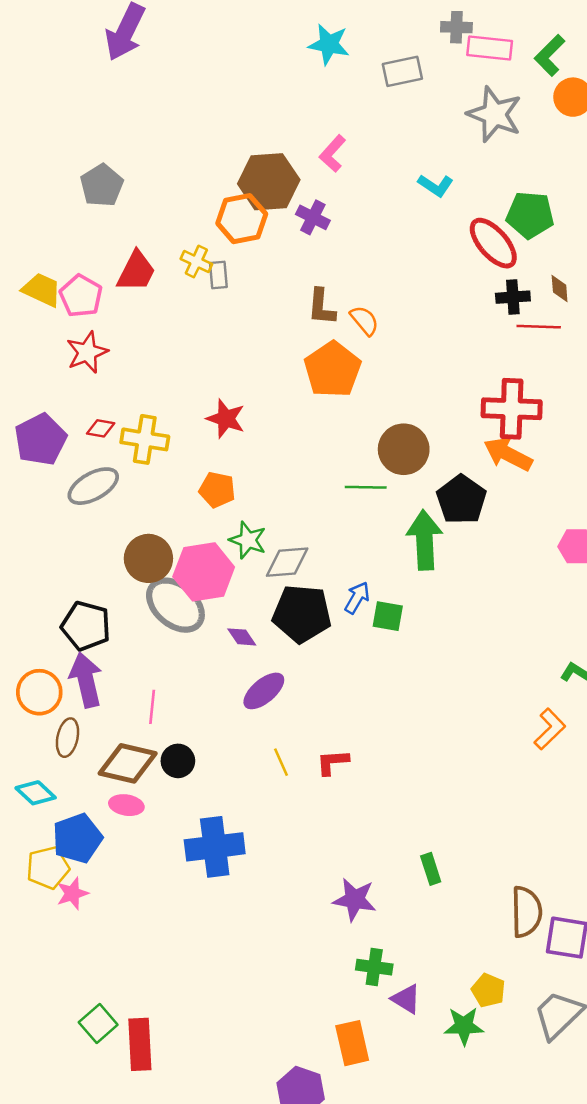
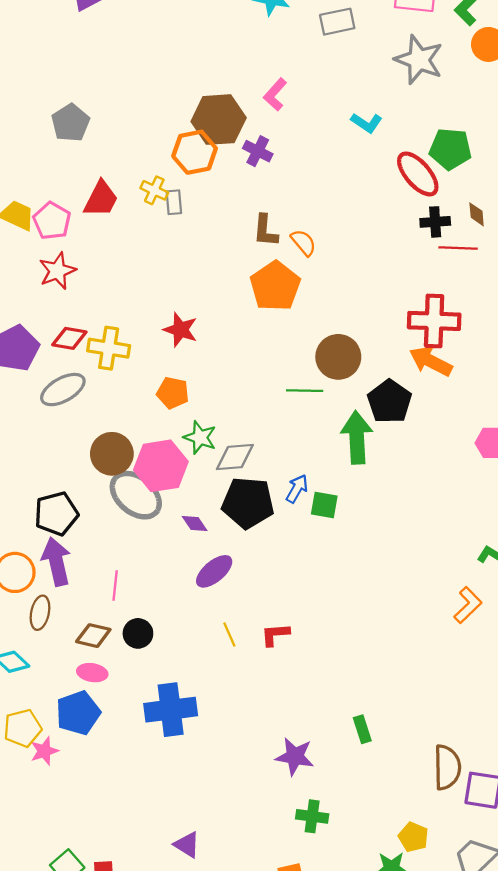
red diamond: (101, 428) -> (69, 338), size x1.4
black pentagon: (86, 626) -> (56, 514), turned -30
brown diamond: (128, 763) -> (93, 636), size x0.7
blue pentagon: (77, 838) -> (78, 713), moved
purple triangle: (406, 999) -> (187, 845), moved

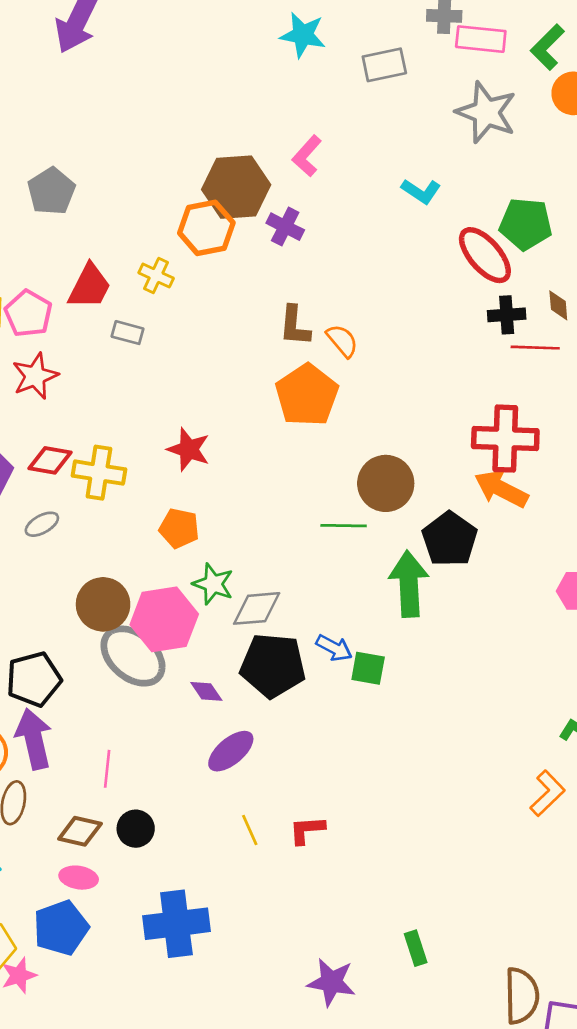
gray rectangle: (174, 202) -> (128, 333), moved, turned -70
gray ellipse: (63, 390) -> (42, 524), size x0.6
blue arrow: (297, 489) -> (334, 648), turned 88

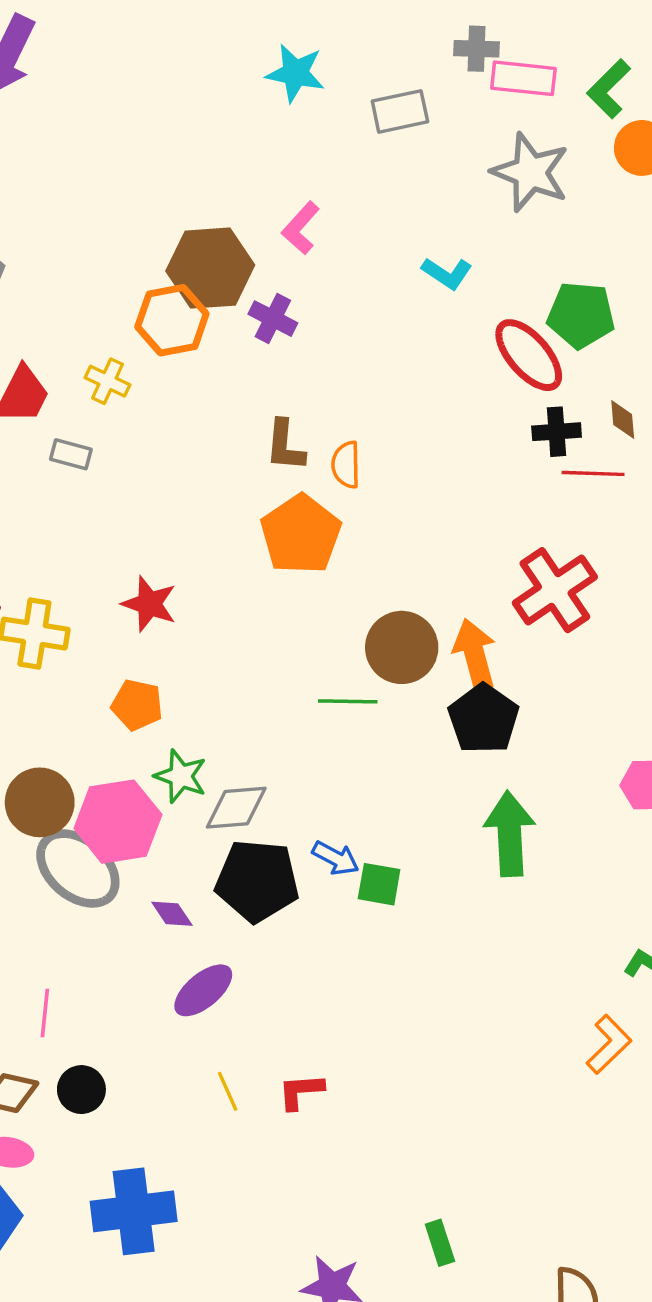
orange semicircle: (342, 341) -> (346, 465), turned -141
red cross: (505, 439) -> (555, 590), turned -36
orange arrow: (501, 489) -> (475, 654), moved, turned 48
green arrow: (409, 584) -> (510, 834), moved

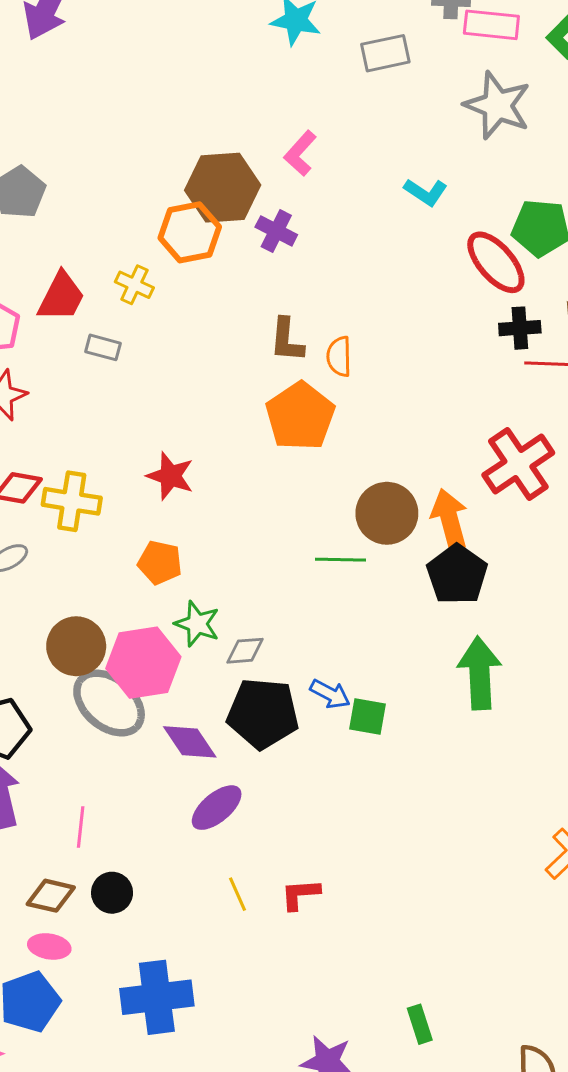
gray diamond: (236, 808) -> (245, 651), size x0.7
purple diamond: (172, 914) -> (190, 742), size x1.5

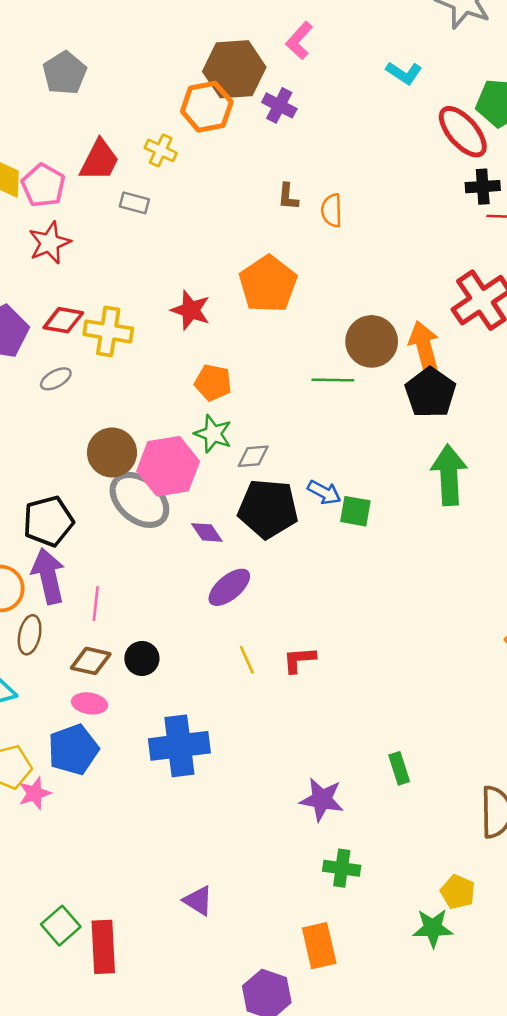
brown L-shape: (287, 340) -> (288, 197), size x0.7
orange pentagon: (300, 416) -> (268, 284), moved
orange pentagon: (160, 563) -> (213, 383), moved
purple diamond: (190, 742) -> (207, 532), size x0.7
pink line: (81, 827) -> (96, 604), moved

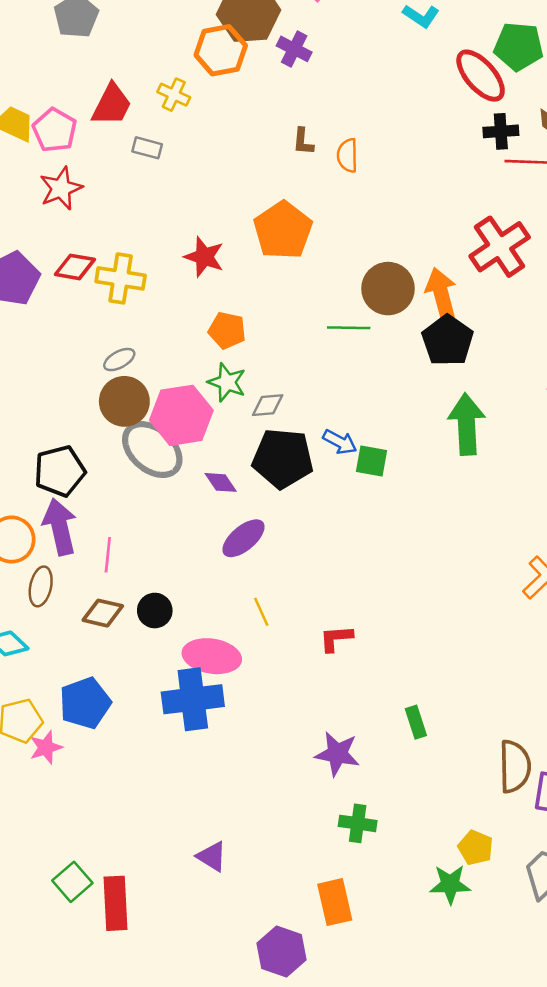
gray ellipse: (56, 379) -> (119, 360), moved
red L-shape: (299, 660) -> (336, 638), moved
pink ellipse: (90, 703) -> (212, 656), moved, size x1.6

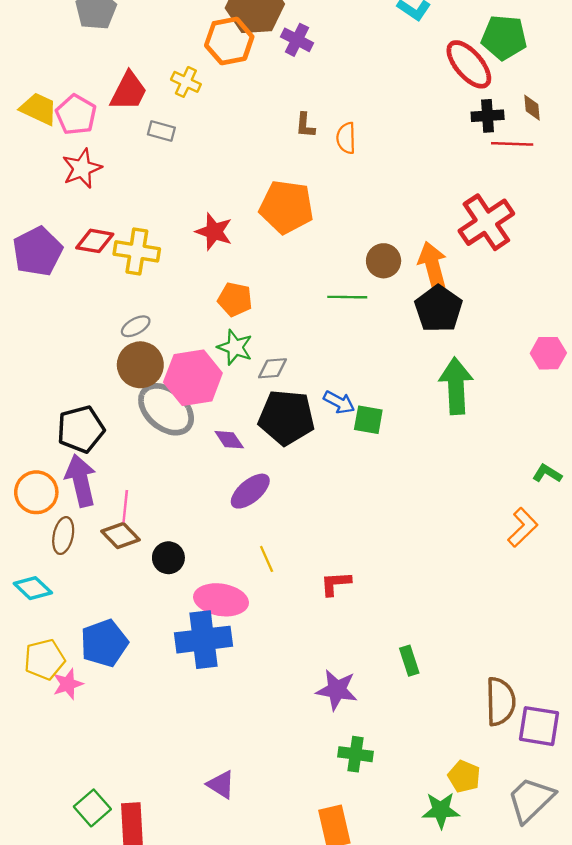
orange pentagon: (283, 230) -> (286, 207), turned -30
brown circle: (388, 289) -> (384, 261), size x0.7
brown diamond: (103, 613) -> (120, 536), moved, turned 33

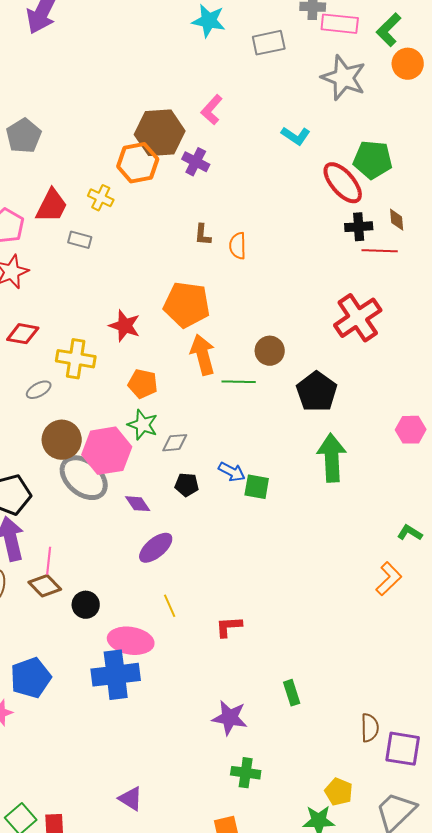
yellow cross: (137, 251) -> (76, 359), moved
orange arrow: (433, 265) -> (203, 355), moved
gray ellipse: (136, 326) -> (39, 390), moved
black pentagon: (286, 417) -> (187, 485), size x0.5
brown semicircle: (500, 702) -> (370, 728), size x0.7

